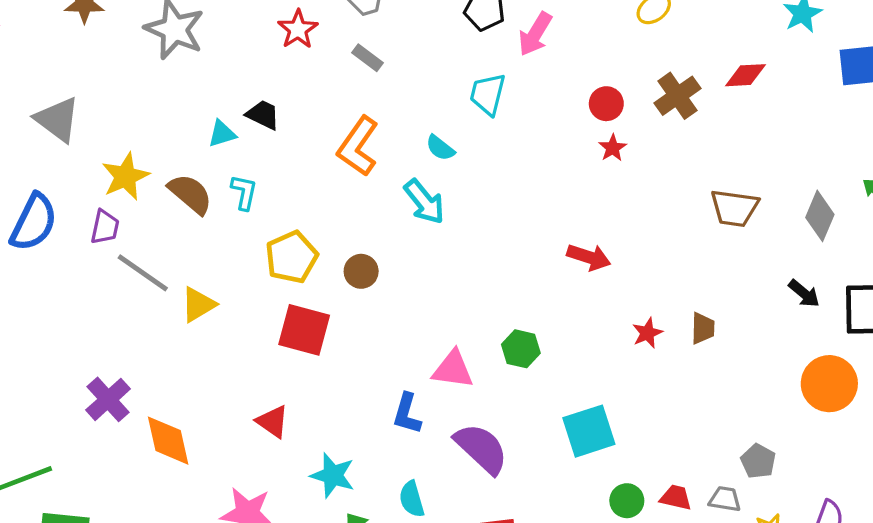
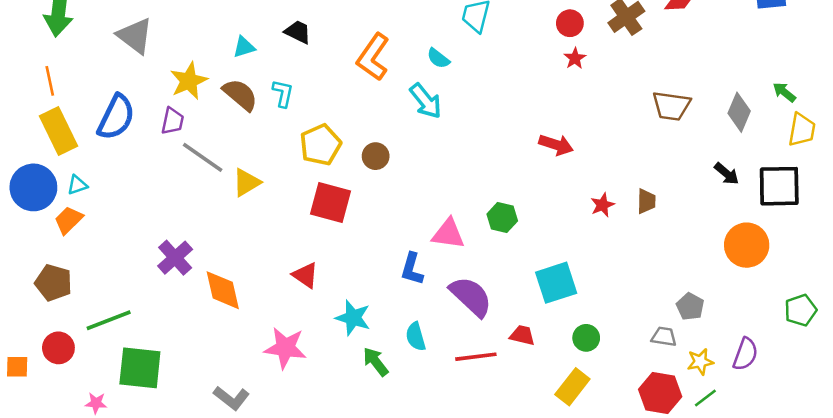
cyan triangle: (222, 134) -> (244, 47), moved
red trapezoid: (676, 498) -> (522, 335), moved

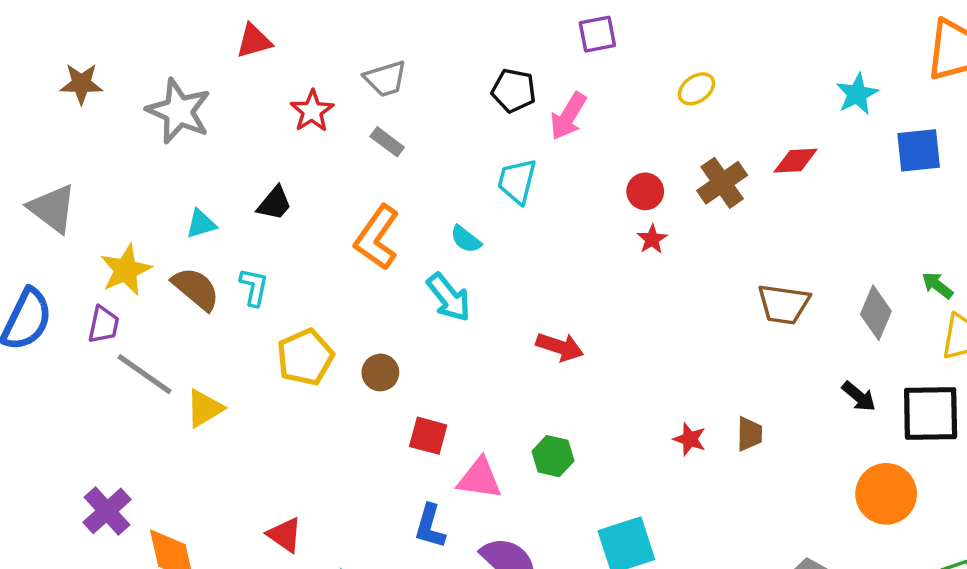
black trapezoid: (298, 32) -> (274, 203), turned 104
red arrow: (556, 145) -> (560, 347), moved
red square: (330, 202) -> (428, 436), moved, size x0.7
red star: (602, 205) -> (690, 439), turned -30

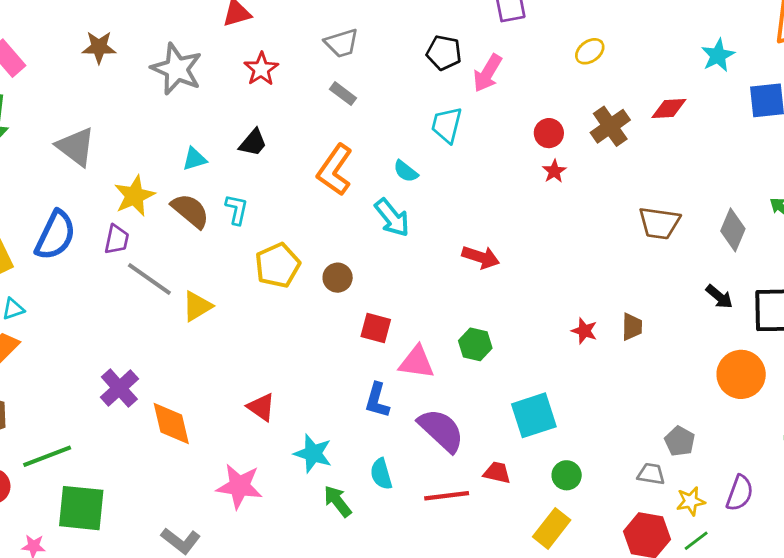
red star: (312, 111) -> (261, 69), moved

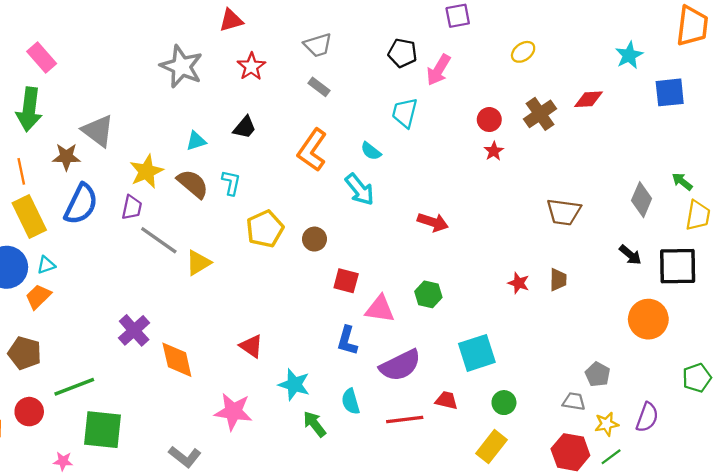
brown star: (99, 47) -> (66, 157), moved
brown trapezoid: (659, 223) -> (564, 212), moved
purple semicircle: (441, 430) -> (400, 365), turned 111

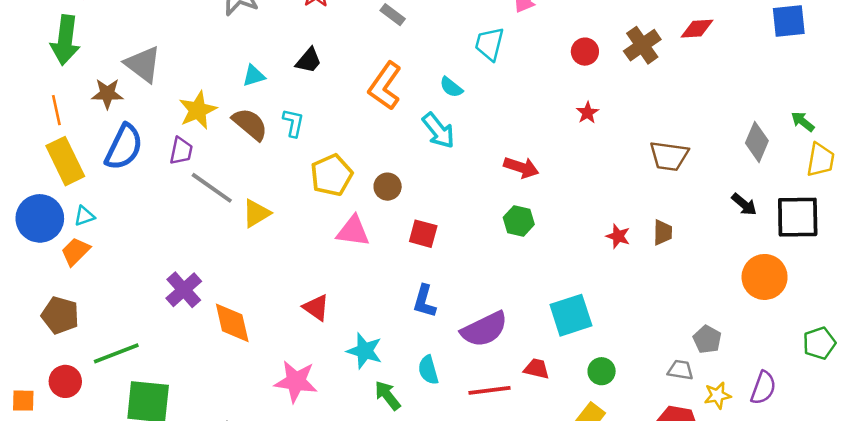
red star: (494, 151) -> (587, 113), moved
green hexagon: (428, 294) -> (519, 221), moved
pink triangle: (380, 309) -> (353, 231), moved

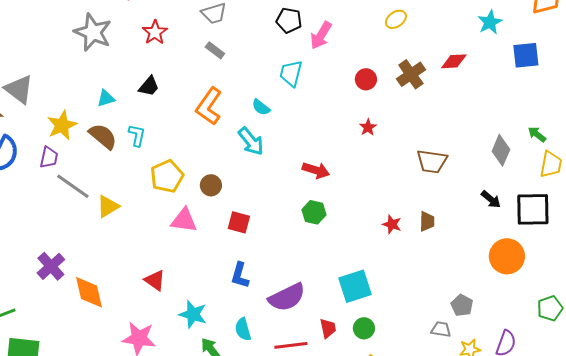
red trapezoid: (537, 369) -> (328, 328), turned 65
green circle: (602, 371) -> (364, 328), moved

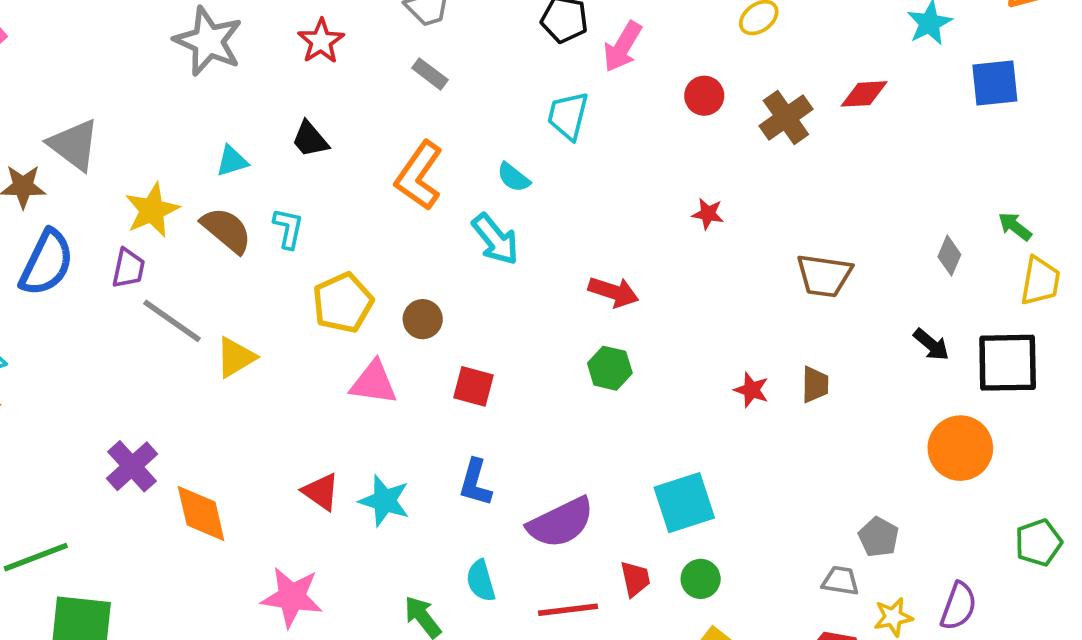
red circle: (366, 79) -> (704, 96), moved
black trapezoid: (149, 86) -> (310, 139), turned 100
red star: (368, 127) -> (708, 214), turned -30
gray diamond: (501, 150) -> (949, 256), size x0.7
cyan star: (193, 314) -> (385, 501), moved

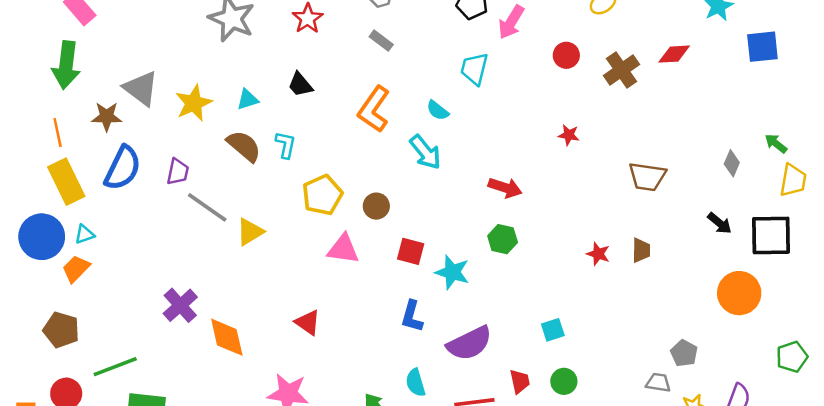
yellow star: (152, 210) -> (194, 103), moved
cyan star: (385, 501) -> (452, 272), moved
cyan square: (684, 503) -> (553, 330), size x0.6

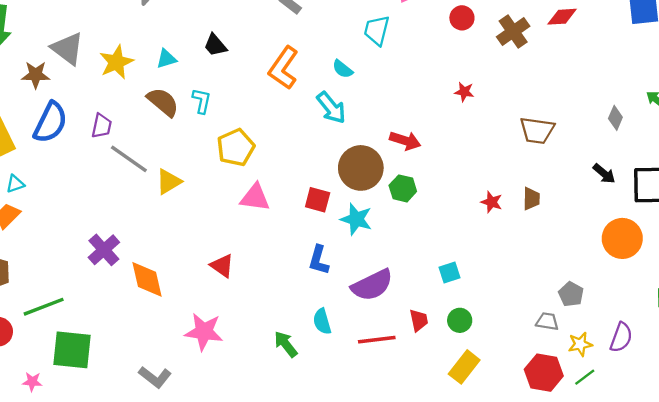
brown circle: (376, 206) -> (361, 168), moved, size x1.8

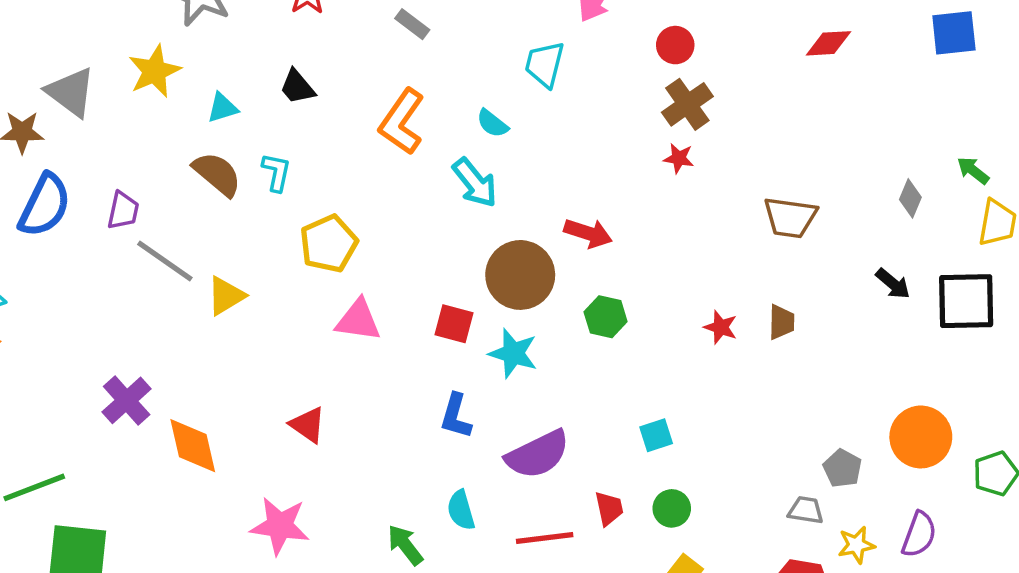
brown cross: (513, 32) -> (687, 104), moved
yellow star: (116, 62) -> (154, 71), moved
green hexagon: (403, 188) -> (606, 317), moved
orange circle: (622, 238) -> (921, 437), moved

